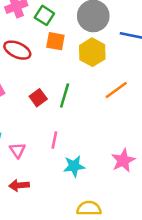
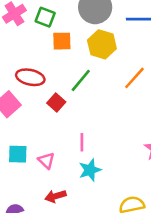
red ellipse: (17, 50) -> (30, 77), moved
green line: (65, 96) -> (81, 80), moved, turned 35
cyan star: (74, 166) -> (90, 170), moved

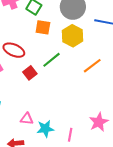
pink line: (82, 142) -> (70, 135), moved
pink triangle: (46, 161) -> (27, 119), moved, turned -48

